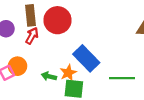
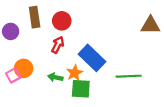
red circle: (57, 20) -> (62, 21), size x0.7
red arrow: (32, 36) -> (58, 45), moved

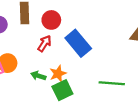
blue rectangle: (92, 58) -> (78, 43), moved
green square: (81, 89) -> (62, 90), turned -36

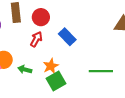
blue rectangle: (78, 43) -> (67, 37), size x0.7
green arrow: (38, 76) -> (25, 69), moved

